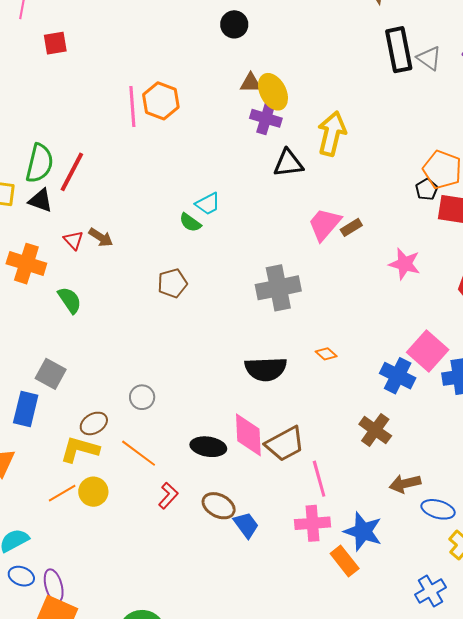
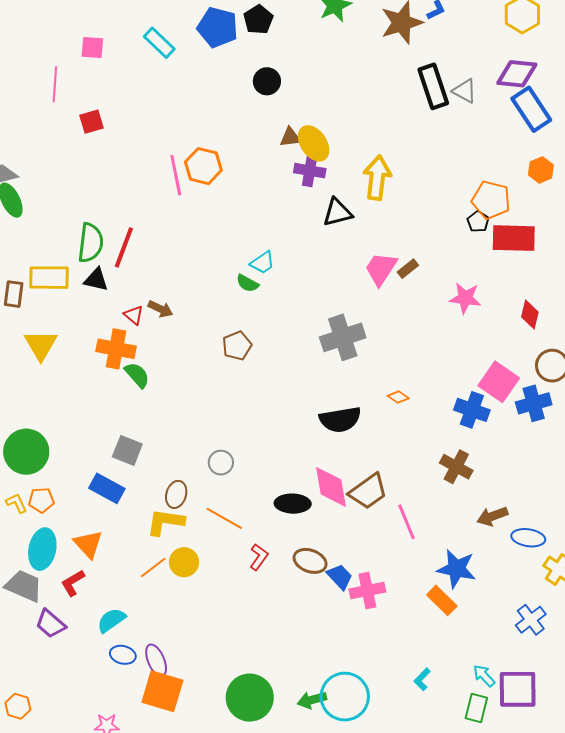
orange cross: (26, 264) -> (116, 349), moved
blue rectangle: (26, 409) -> (107, 488), turned -68
brown ellipse: (94, 423) -> (176, 494), turned -36
pink cross: (312, 523) -> (367, 591), moved

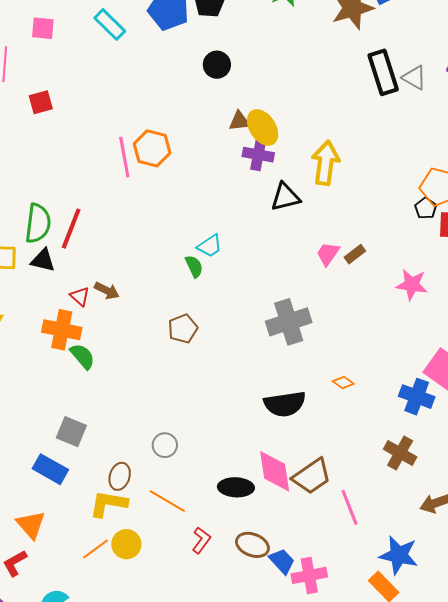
pink trapezoid: (381, 269) -> (328, 254), size x0.7
green semicircle: (247, 283) -> (194, 266), turned -145

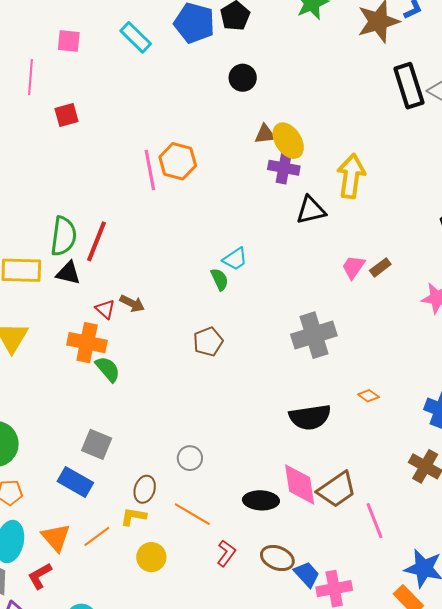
yellow L-shape: (108, 504) -> (133, 517), size x0.7
orange line: (96, 549) -> (97, 536), moved

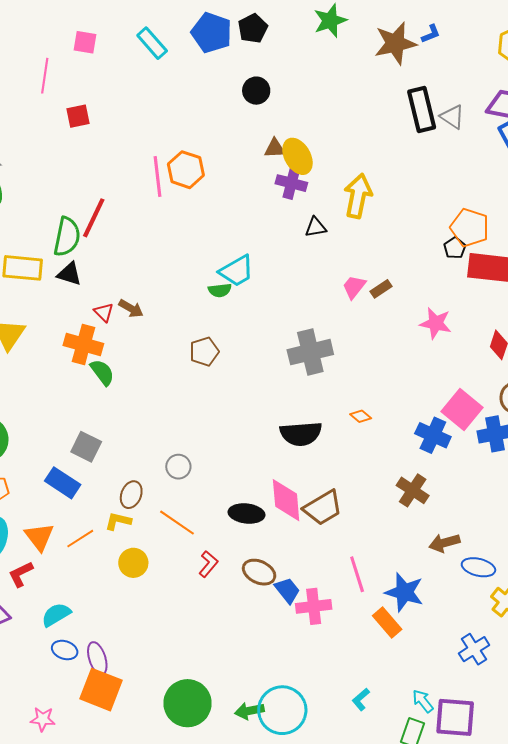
black triangle: (311, 210) -> (316, 227), size x0.7
red line: (97, 241) -> (94, 218), moved
cyan trapezoid: (235, 259) -> (237, 271), size x1.4
green semicircle: (220, 279) -> (220, 290), turned 105
pink line: (374, 521) -> (357, 574), moved

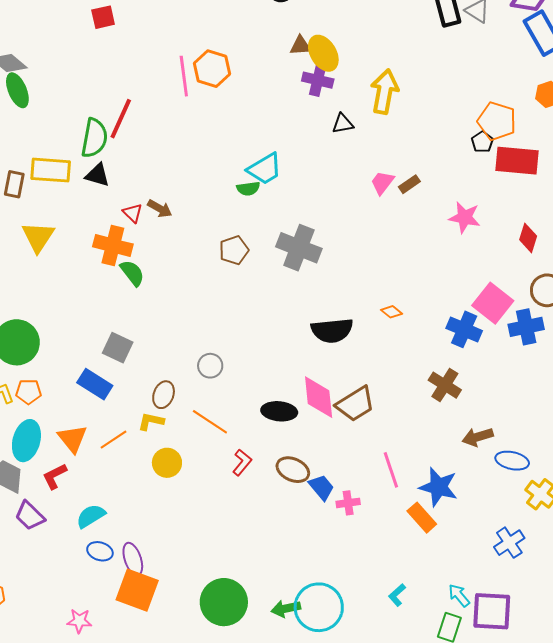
gray cross: (310, 352) -> (299, 248), moved, turned 36
pink cross: (314, 606) -> (348, 503), size x0.7

